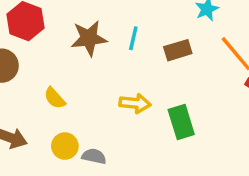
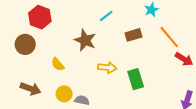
brown star: (89, 38) -> (85, 40), moved, turned 30
cyan line: (133, 38) -> (106, 16), moved, turned 40

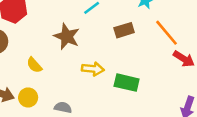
green rectangle: (136, 79) -> (127, 83), turned -60
yellow circle: (64, 94) -> (28, 97), moved

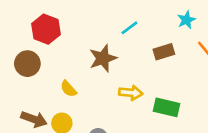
brown star: (67, 36) -> (103, 58), turned 30

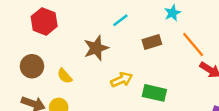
brown circle: (27, 64) -> (32, 66), moved
yellow arrow: (131, 93) -> (122, 80), turned -30

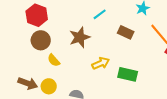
brown rectangle: (152, 42) -> (126, 32), turned 42
brown circle: (32, 66) -> (41, 40), moved

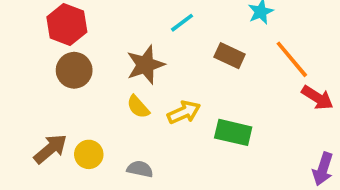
yellow semicircle: (54, 60) -> (138, 107), moved
brown arrow: (28, 83) -> (50, 149), turned -60

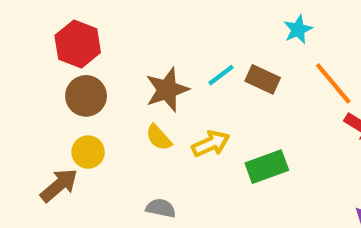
cyan line: (182, 23) -> (221, 75), moved
green rectangle: (233, 132) -> (267, 167), turned -33
yellow circle: (89, 154) -> (88, 152), moved

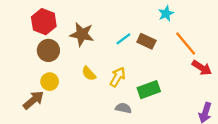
brown star: (167, 90) -> (82, 34), moved, turned 30
yellow arrow: (211, 144) -> (118, 77), turned -36
gray semicircle: (161, 208) -> (123, 108), moved

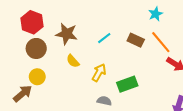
cyan star: (166, 14) -> (156, 14), moved
brown rectangle: (146, 41) -> (136, 40), moved
yellow semicircle: (89, 74) -> (73, 61), moved

